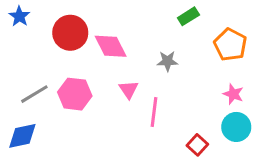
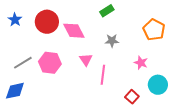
blue star: (19, 16) -> (15, 20), moved
green rectangle: (188, 16) -> (107, 11), moved
pink star: (233, 94) -> (141, 63), moved

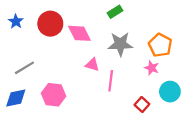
orange pentagon: (154, 30) -> (160, 45), moved
gray star: (112, 41) -> (120, 44), size x1.6
pink triangle: (86, 60) -> (92, 65), turned -40
pink hexagon: (50, 63) -> (54, 95), moved

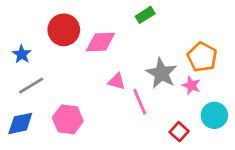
blue star: (16, 21) -> (22, 54), moved
pink diamond: (79, 33) -> (100, 42), turned -65
gray star: (120, 44) -> (161, 73), moved, turned 30
pink line: (111, 81) -> (140, 102), turned -30

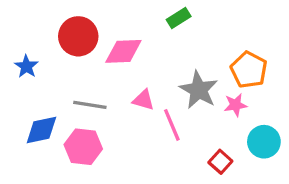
gray line: (31, 85) -> (90, 105), moved, turned 40
pink star: (191, 85) -> (235, 105), turned -30
blue diamond: (20, 123) -> (41, 130), moved

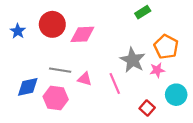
green rectangle: (179, 18) -> (143, 12), moved
blue star: (26, 66) -> (18, 31), moved
pink triangle: (143, 100) -> (85, 79), moved

